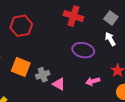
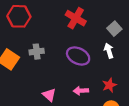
gray cross: (43, 75) -> (37, 52), moved
pink triangle: (59, 84) -> (49, 95), moved

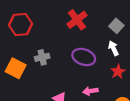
red cross: (76, 18) -> (77, 20), turned 30
red star: (109, 85) -> (118, 72), moved

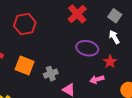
gray cross: (42, 57) -> (51, 74), moved
red star: (118, 72) -> (110, 62), moved

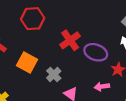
red cross: (77, 14) -> (70, 40), moved
gray cross: (51, 74) -> (54, 74), turned -32

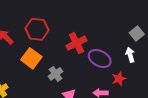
red hexagon: (33, 19) -> (37, 29), moved

